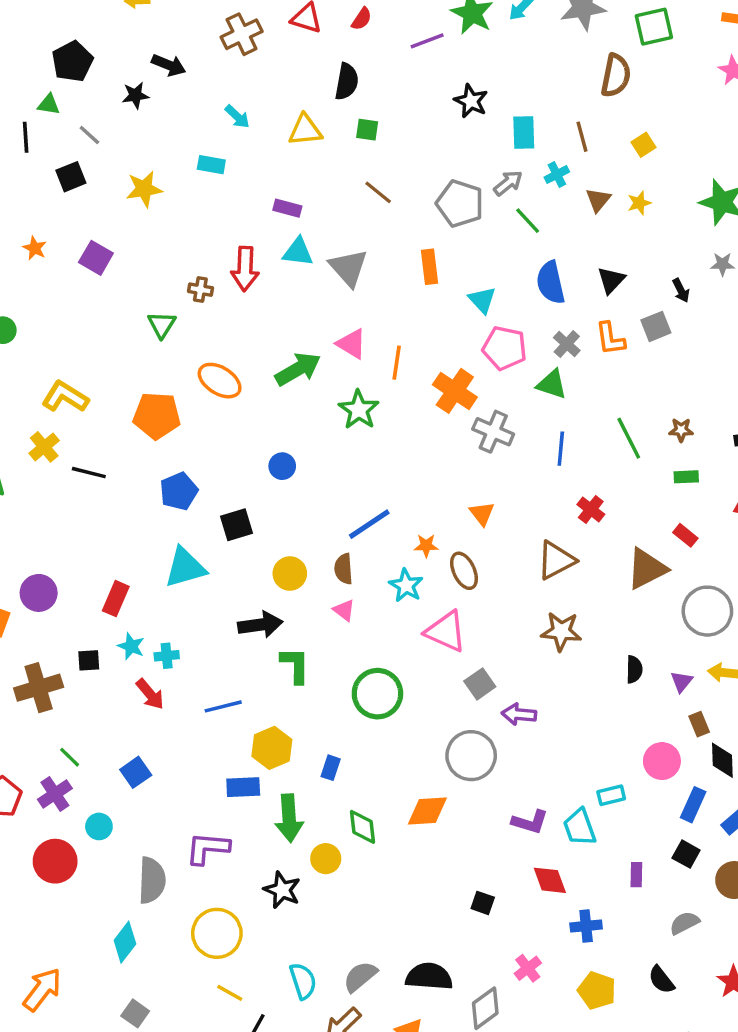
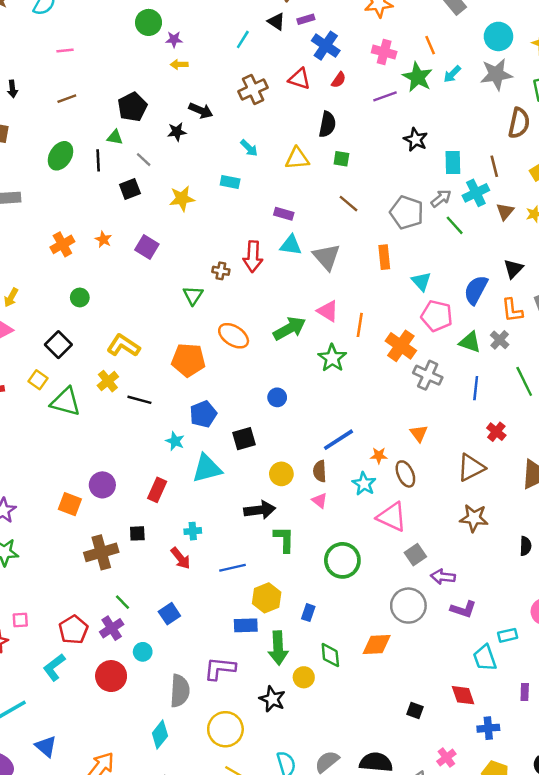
cyan cross: (557, 175) -> (476, 193), size x1.5
blue semicircle: (551, 283) -> (476, 290), moved, turned 40
gray cross: (567, 344) -> (500, 340), moved
cyan star: (131, 646) -> (175, 441), moved
purple L-shape: (530, 822) -> (463, 609), moved

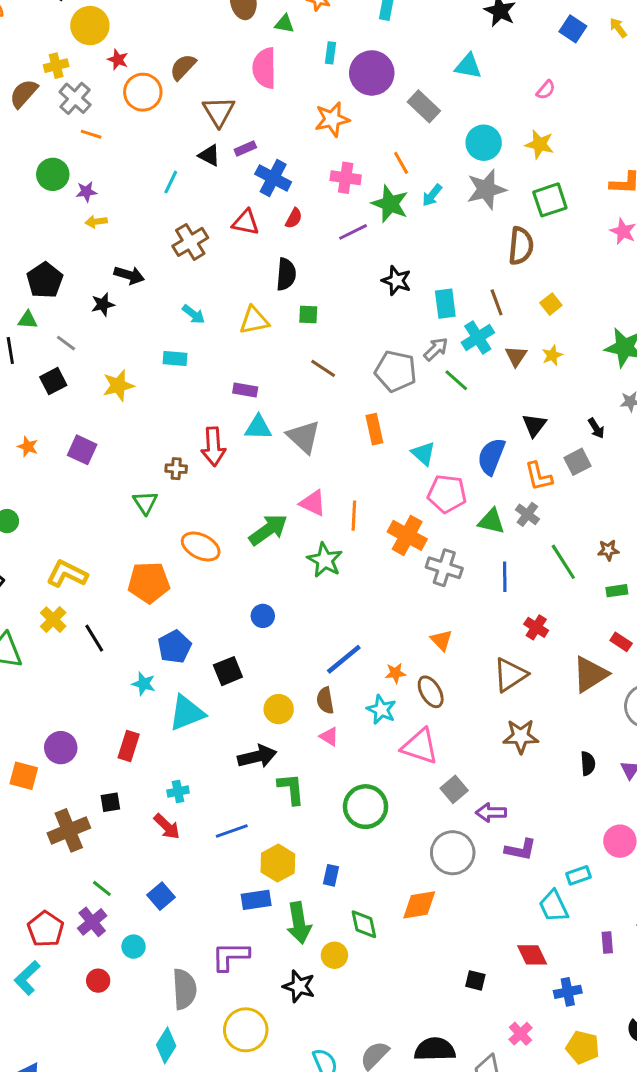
black line: (139, 400) -> (94, 638), turned 50
red circle: (111, 676) -> (98, 981), size x0.6

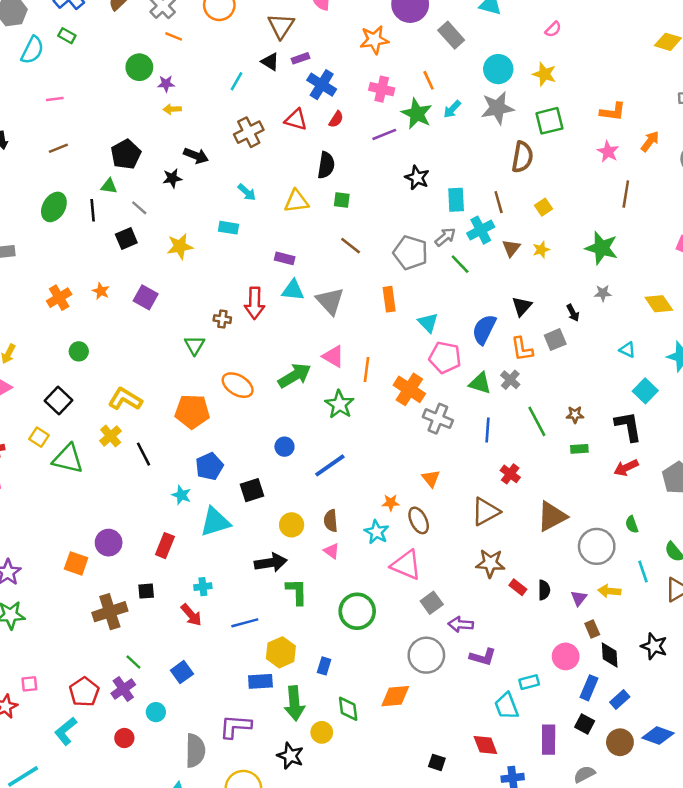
red rectangle: (621, 642) -> (518, 587), moved
blue line: (344, 659) -> (330, 465), moved
purple rectangle: (607, 943) -> (549, 740), size x1.6

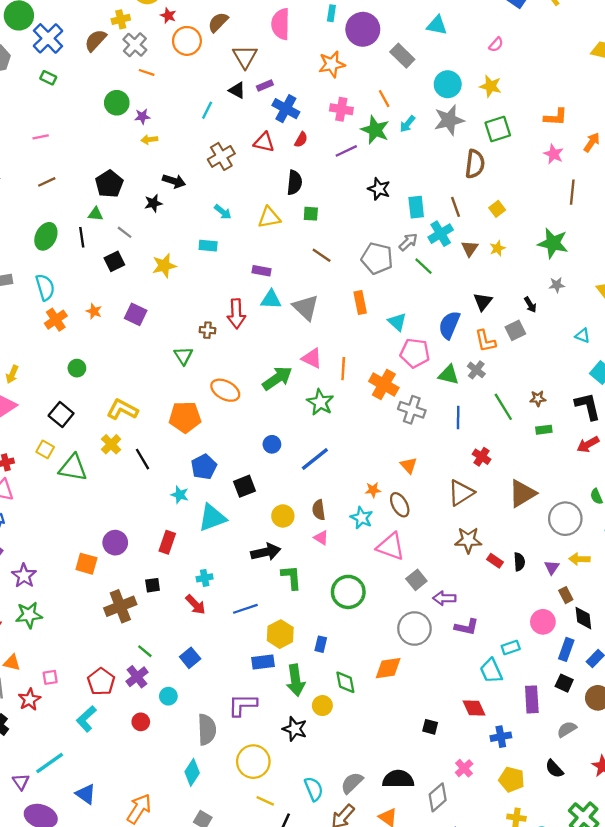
cyan semicircle: (32, 50) -> (45, 287), moved, turned -40

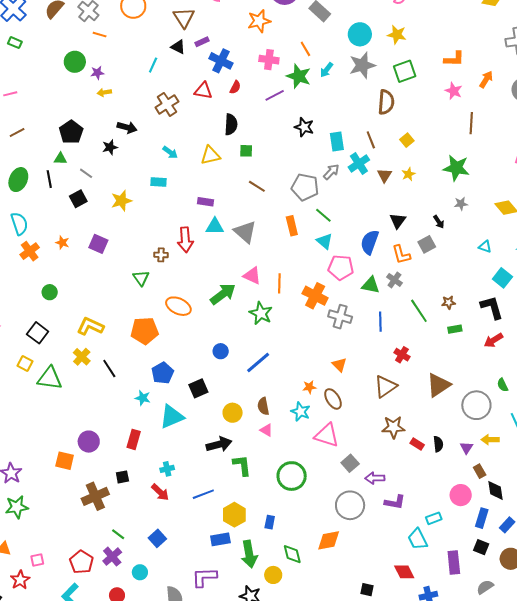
green line: (423, 266) -> (323, 215), moved

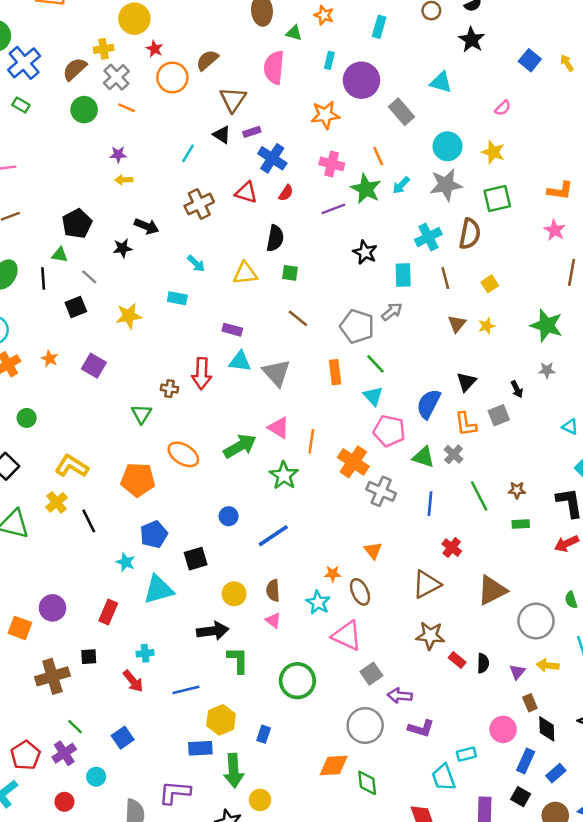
green circle: (75, 62) -> (84, 110), moved
cyan cross: (359, 163) -> (428, 237), moved
green diamond: (292, 554) -> (367, 783), moved

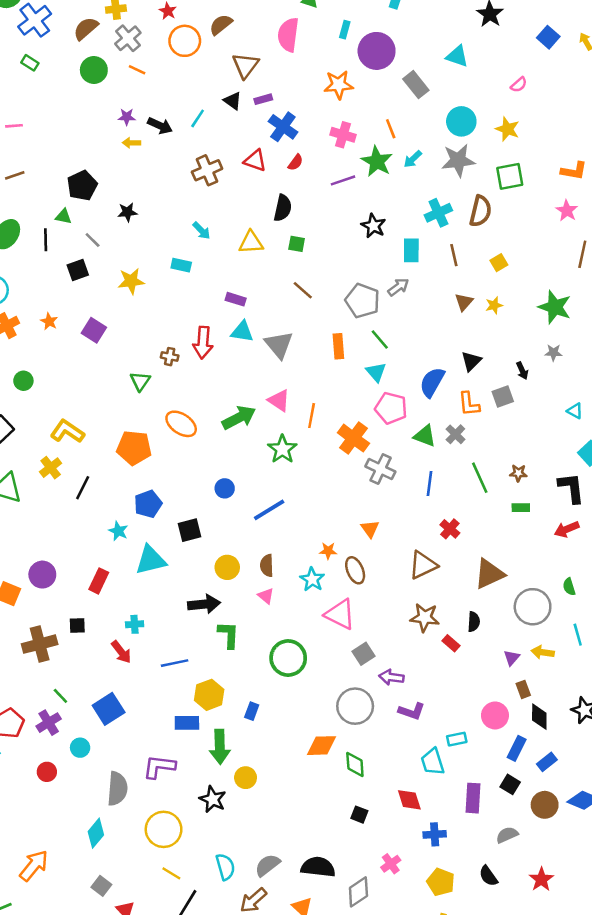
black arrow: (147, 226) -> (160, 126), moved
black line: (89, 521) -> (83, 488), turned 50
black semicircle: (483, 663) -> (474, 622), moved
blue square: (123, 738) -> (109, 709), size x1.4

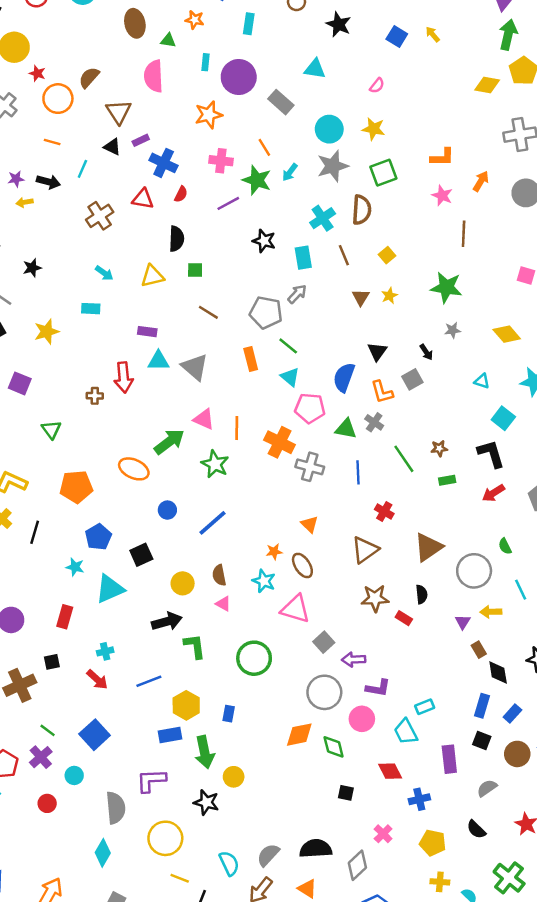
orange line: (137, 70) -> (52, 142), moved
green triangle: (140, 381) -> (51, 429), moved
orange ellipse: (181, 424) -> (134, 469), moved
pink circle: (495, 715) -> (362, 719), moved

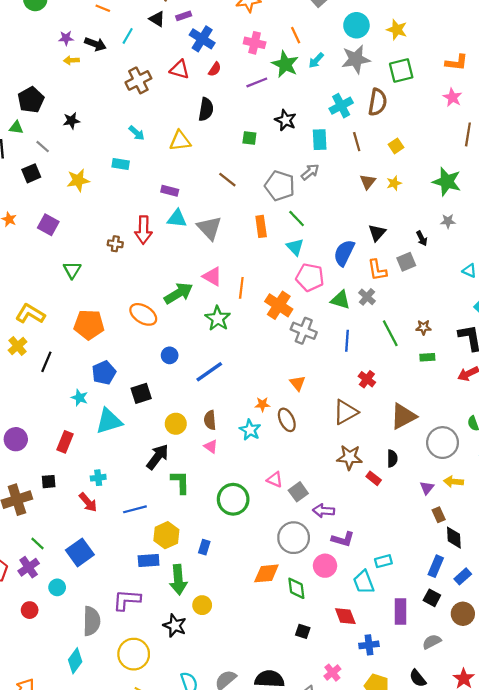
green square: (195, 270) -> (249, 138), moved
pink triangle: (295, 609) -> (275, 480), moved, size x0.6
black arrow: (167, 621) -> (158, 457), turned -44

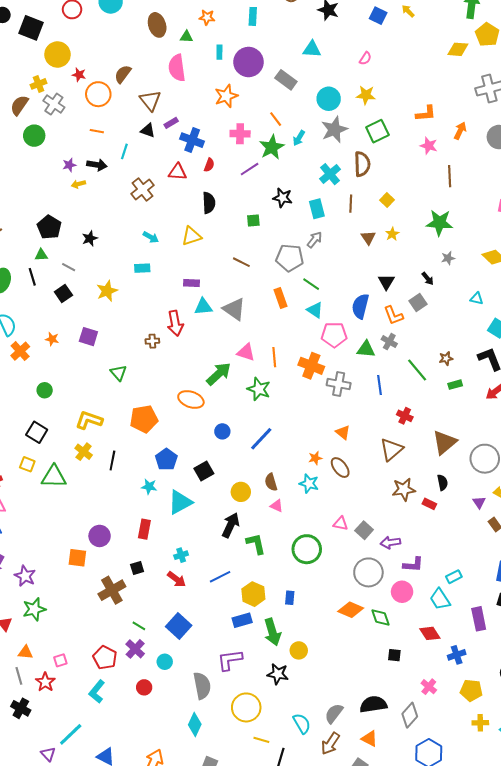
green star: (285, 64) -> (272, 147), turned 30
brown line: (357, 142) -> (351, 204), turned 30
orange diamond: (266, 573) -> (351, 610), turned 40

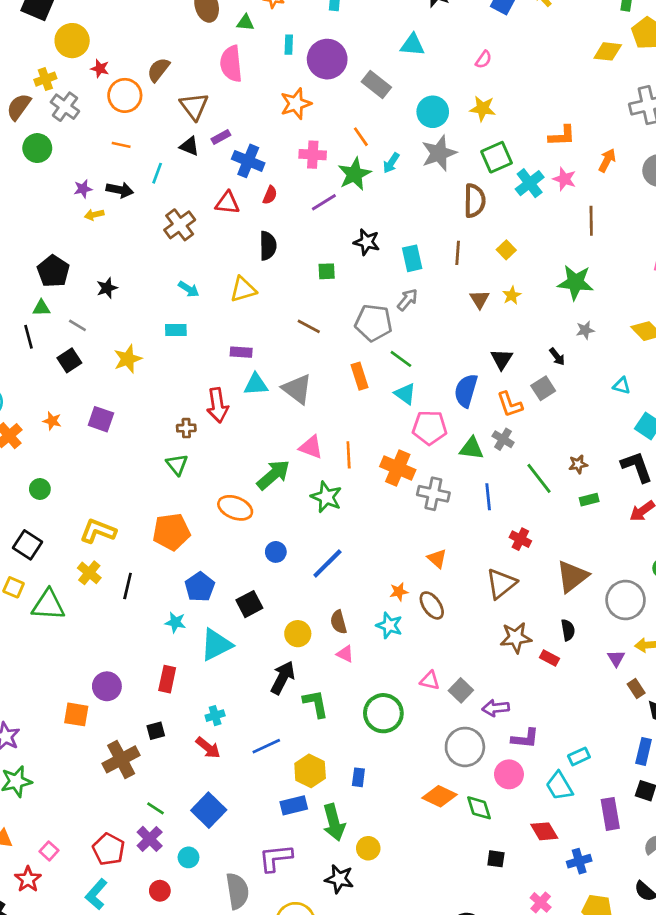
cyan cross: (330, 174) -> (530, 183), moved
green triangle: (118, 373) -> (177, 464), moved
pink square: (60, 660) -> (49, 851), turned -32

